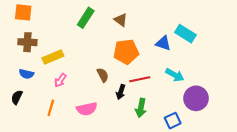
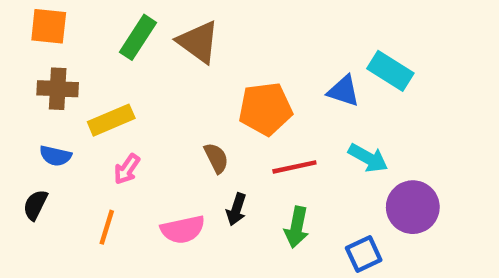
green rectangle: (86, 18) -> (138, 37), moved
brown triangle: (121, 20) -> (198, 42), moved, size x1.5
black arrow: (121, 92) -> (236, 209), moved

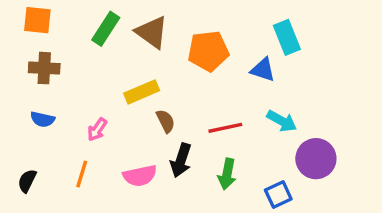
cyan rectangle: (390, 71) -> (287, 37), moved, turned 36
orange pentagon: (265, 109) -> (208, 51), moved
yellow rectangle: (111, 120) -> (142, 92), moved
black semicircle: (35, 205) -> (27, 181), moved
black arrow: (236, 209) -> (181, 160), size x1.4

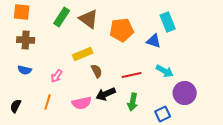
black arrow: (181, 160) -> (106, 94), turned 48

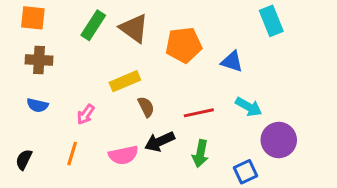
cyan rectangle: (168, 22) -> (271, 21), moved

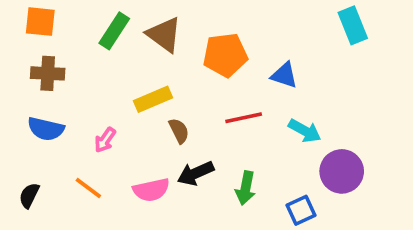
cyan rectangle: (271, 21) -> (353, 25), moved
blue semicircle: (37, 105) -> (46, 129), size x1.4
red line: (199, 113) -> (244, 118), moved
orange line: (72, 154) -> (88, 188), turned -70

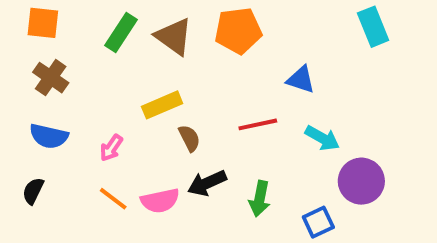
orange pentagon: (225, 55) -> (238, 31), moved
brown cross: (48, 73) -> (51, 78), turned 32
orange line: (88, 188) -> (113, 199), moved
black semicircle: (29, 195) -> (33, 191), moved

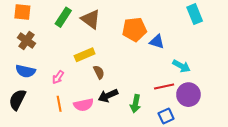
orange pentagon: (238, 31) -> (134, 29), moved
red line: (258, 124) -> (164, 86), moved
cyan arrow: (322, 138) -> (181, 66), moved
black semicircle: (33, 191) -> (17, 100), size x1.5
orange line: (113, 199) -> (59, 104), turned 42

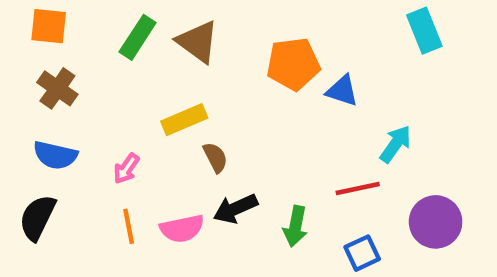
cyan arrow: (181, 66) -> (396, 144), turned -84
purple circle: (188, 95) -> (436, 222), moved

